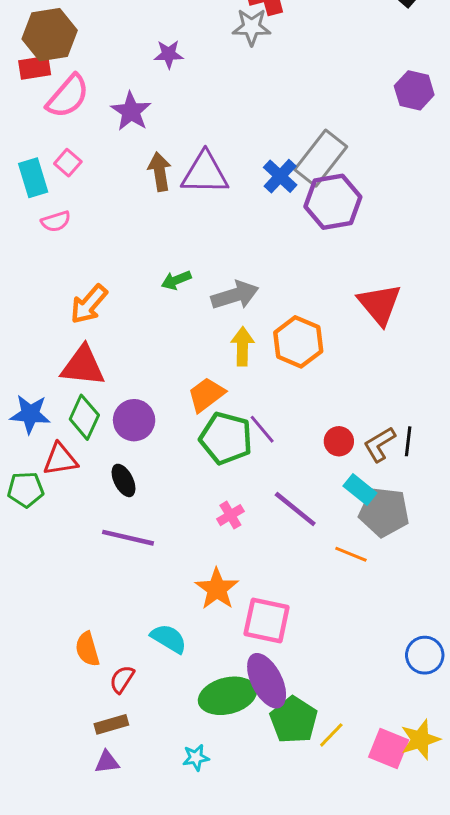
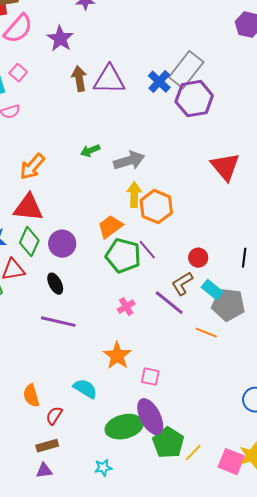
orange hexagon: (298, 342) -> (156, 207), moved
brown L-shape: (380, 444) -> (182, 284), moved
pink square: (267, 620) -> (150, 377), size x0.6

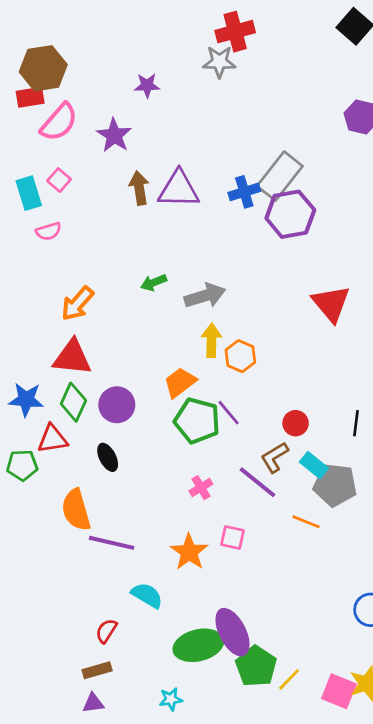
blue cross: (159, 82) -> (244, 192), turned 30
orange hexagon: (156, 207) -> (240, 356), size x0.7
purple line: (58, 322) -> (112, 543), moved
pink square: (150, 377) -> (232, 538), moved
orange semicircle: (31, 396) -> (76, 510), moved, size x1.4

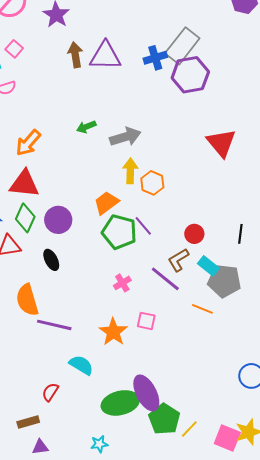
brown rectangle: (97, 670) -> (28, 422), moved

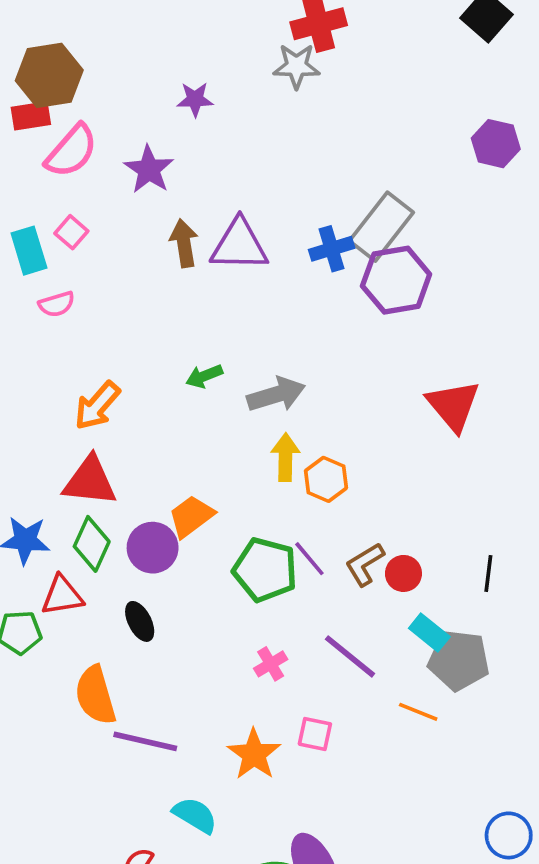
orange trapezoid: (106, 203) -> (191, 516), moved
brown L-shape: (178, 260) -> (365, 564), moved

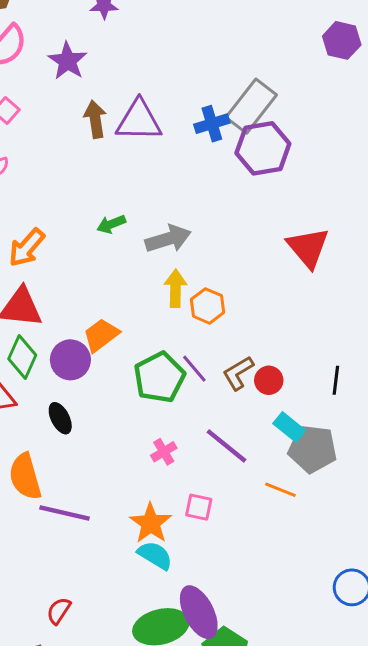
green pentagon: (265, 570) -> (159, 377), turned 30
cyan semicircle: (195, 815) -> (155, 555), moved

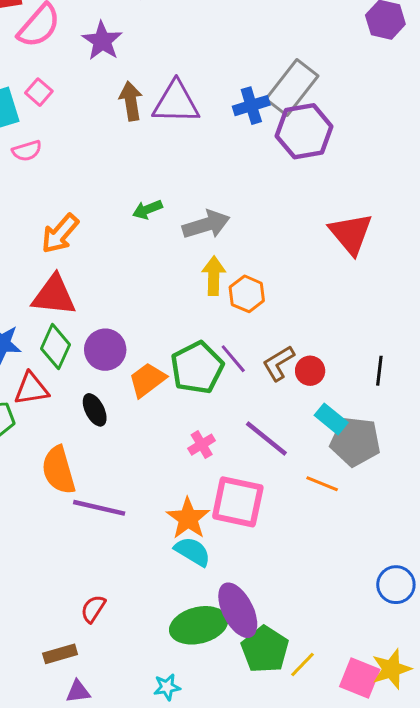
orange trapezoid: (101, 335) -> (147, 380), moved
pink square: (199, 507) -> (238, 502), size x1.8

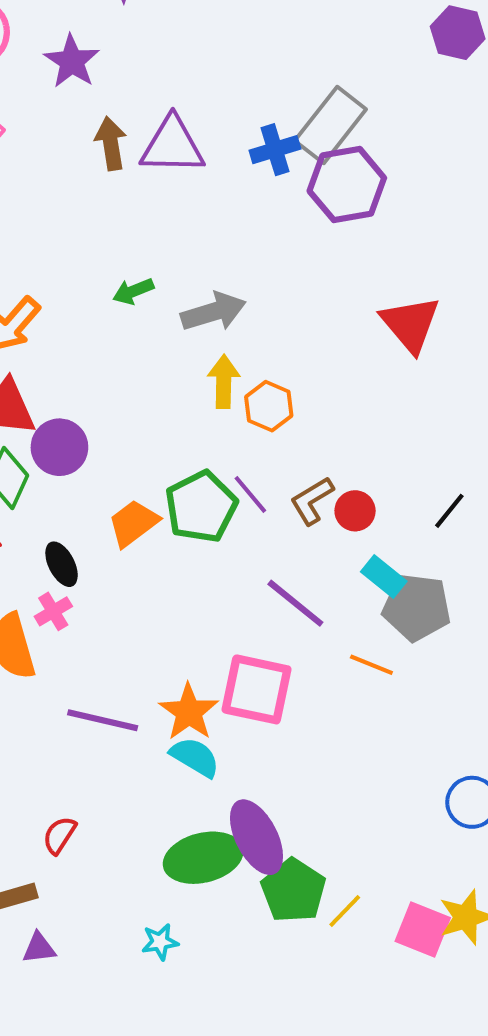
purple circle: (105, 350) -> (59, 447), moved
black line: (379, 371) -> (449, 511), turned 32
pink cross: (202, 445) -> (53, 611), moved
purple line: (99, 508) -> (103, 720), moved

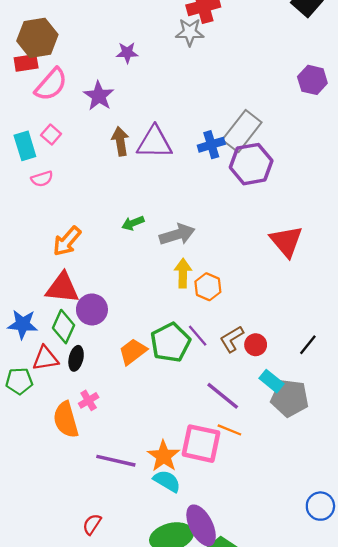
black ellipse: (62, 564) -> (76, 358), moved, turned 40
orange line: (371, 665) -> (229, 430), moved

